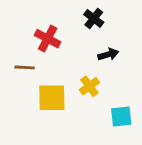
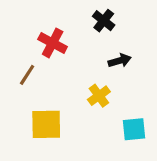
brown line: (25, 67) -> (27, 75), turned -60
yellow square: (52, 98) -> (46, 124), moved

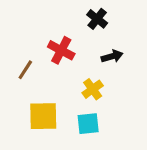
red cross: (53, 43) -> (61, 50), moved
cyan square: (134, 129) -> (88, 124), moved

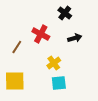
yellow cross: (93, 89) -> (54, 63), moved
yellow square: (43, 116) -> (15, 81), moved

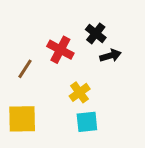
black cross: (65, 13) -> (96, 33), moved

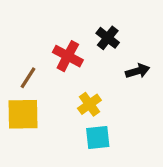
black arrow: (110, 56) -> (138, 71), moved
yellow square: (22, 119) -> (23, 114), moved

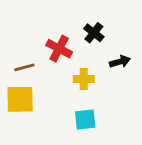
brown line: (28, 78) -> (24, 67), turned 42
yellow cross: (89, 104) -> (84, 79), moved, turned 36

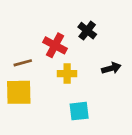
black arrow: (120, 62) -> (111, 68), moved
yellow cross: (84, 79) -> (67, 74), moved

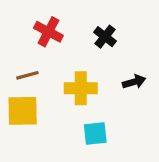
red cross: (55, 45) -> (48, 32), moved
yellow cross: (67, 74) -> (81, 88), size x1.4

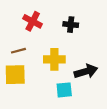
black cross: (105, 37) -> (71, 25), turned -32
black arrow: (134, 82) -> (86, 71), moved, size x1.5

